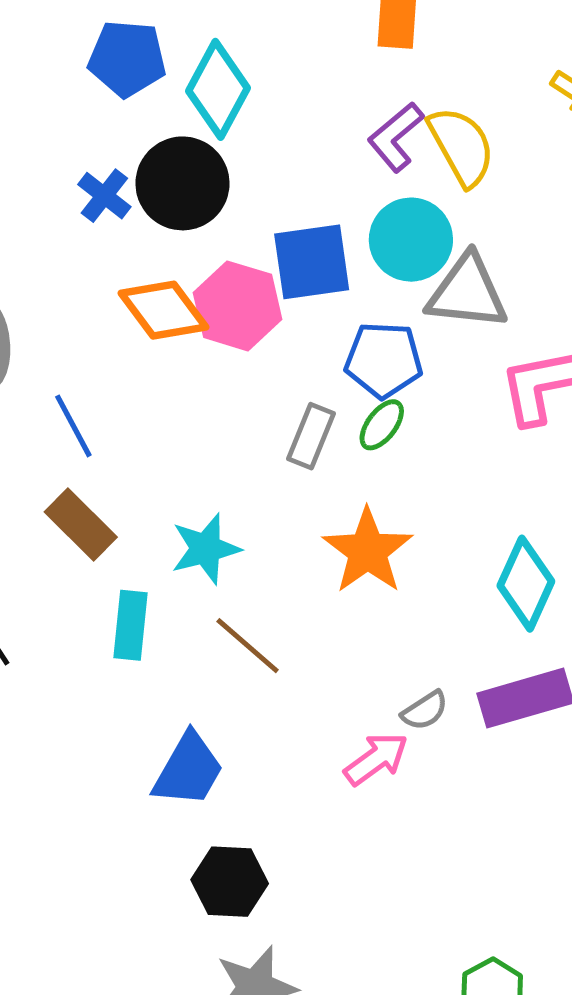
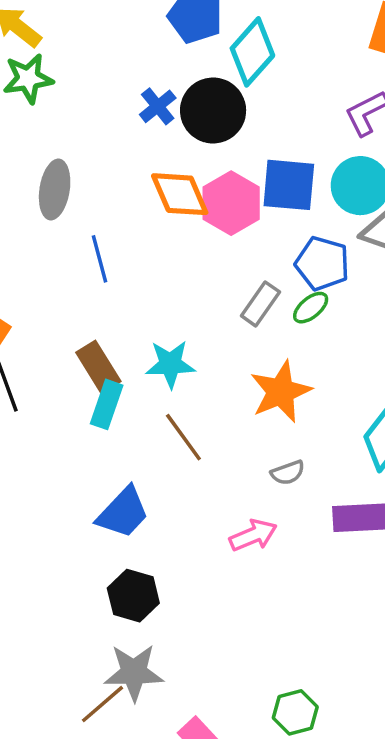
brown rectangle: (81, 525) -> (98, 367), moved
gray semicircle: (425, 711) -> (288, 473), moved

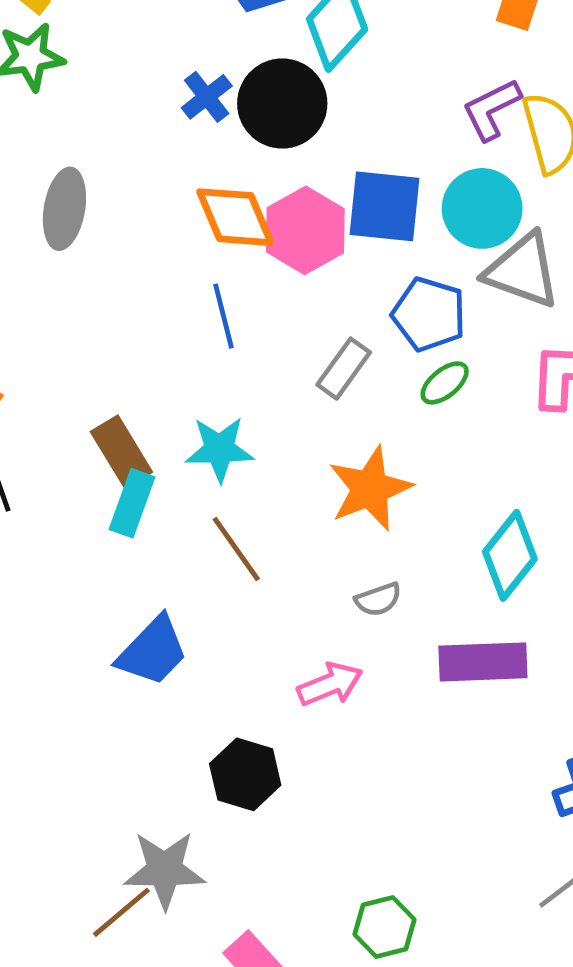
blue line: (100, 259) -> (223, 316), moved
green ellipse: (311, 308) -> (445, 383), moved
black hexagon: (133, 596) -> (245, 774), moved

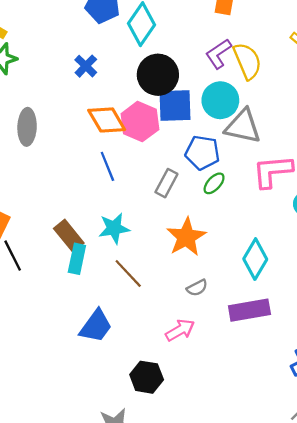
black circle: (282, 104) -> (158, 75), moved

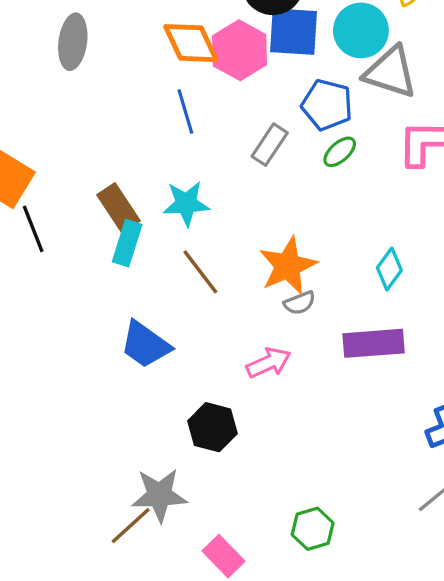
orange star: (186, 237) -> (288, 266), moved
cyan diamond: (255, 259) -> (389, 269), size x0.7
blue trapezoid: (96, 326) -> (145, 345), turned 84

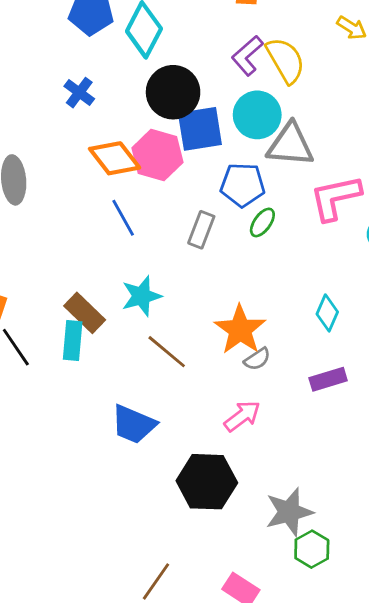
cyan rectangle: (127, 243) -> (73, 341), moved
purple rectangle: (374, 343) -> (328, 379), size x0.7
black hexagon: (212, 427) -> (207, 482), size x1.4
gray star: (159, 495) -> (289, 512), moved

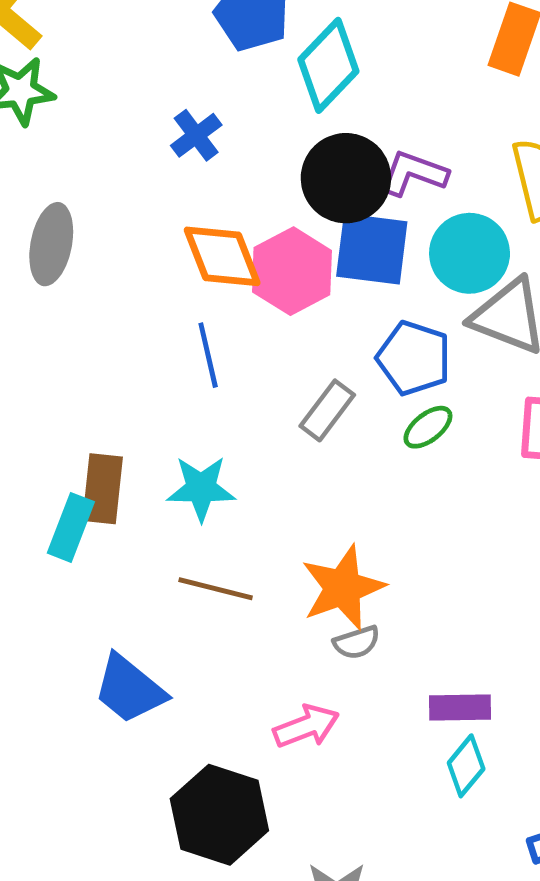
purple L-shape: (247, 56) -> (414, 173), moved, turned 45
brown rectangle: (85, 313) -> (103, 489), turned 36
cyan diamond: (327, 313) -> (466, 766), moved
brown line: (167, 352) -> (216, 589), turned -42

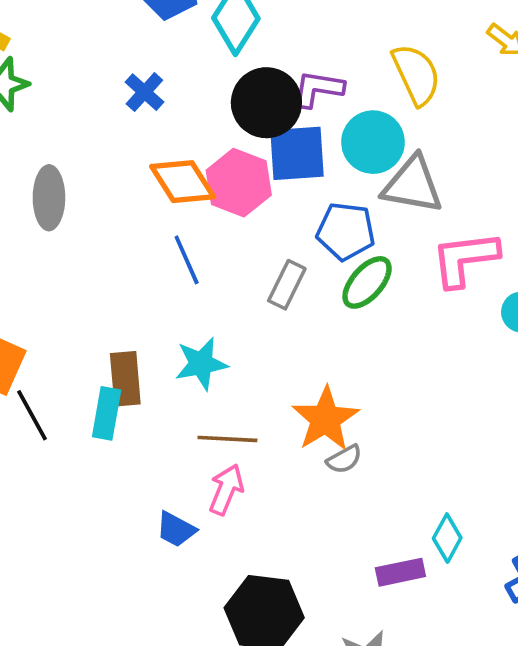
green ellipse: (428, 427) -> (367, 282), size x1.4
blue trapezoid: (129, 689) -> (176, 529), size x0.7
purple rectangle: (460, 707) -> (400, 572), moved
pink arrow: (306, 726) -> (226, 489), moved, turned -36

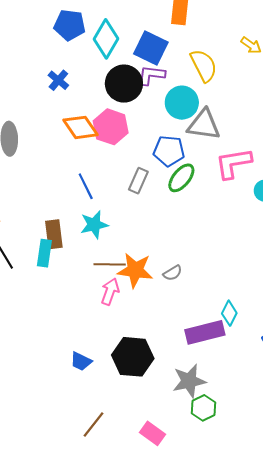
blue square: (297, 153) -> (151, 48), moved, turned 32
blue line: (187, 260) -> (86, 186), moved
orange star: (325, 419) -> (135, 270), moved, turned -30
blue trapezoid: (176, 529) -> (81, 361), moved
purple rectangle: (400, 572) -> (205, 332), size x1.5

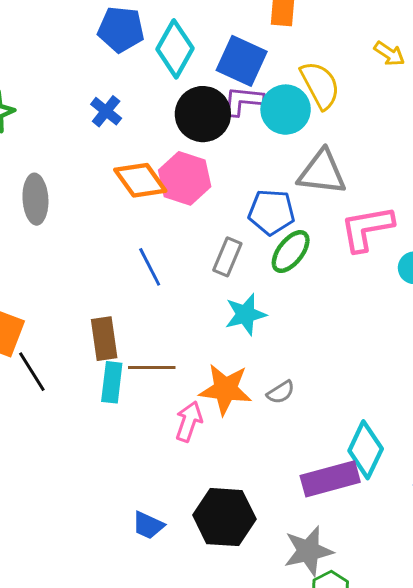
cyan circle: (182, 103) -> (286, 110), moved
cyan star: (94, 225) -> (245, 314), moved
cyan rectangle: (44, 253) -> (112, 382), moved
brown line: (110, 264) -> (152, 368), moved
cyan diamond: (229, 313) -> (366, 450), size x1.5

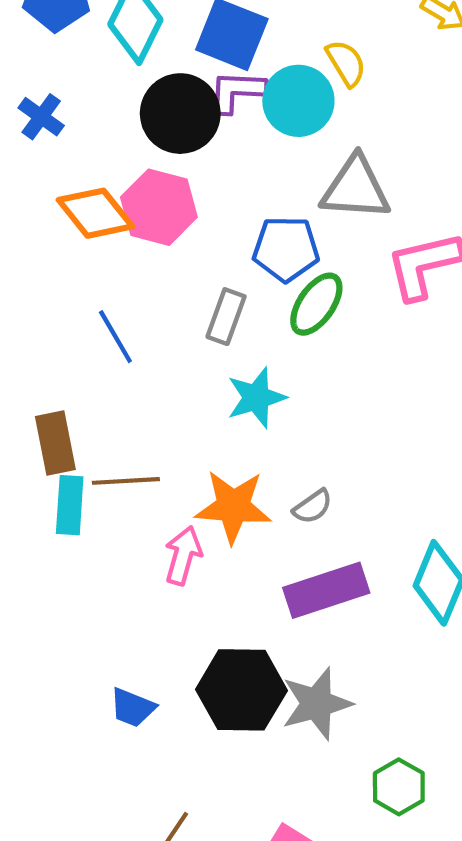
yellow semicircle: (320, 85) -> (346, 63), size x0.7
purple rectangle: (330, 479) -> (326, 590), moved
gray star: (308, 551) -> (317, 704), moved

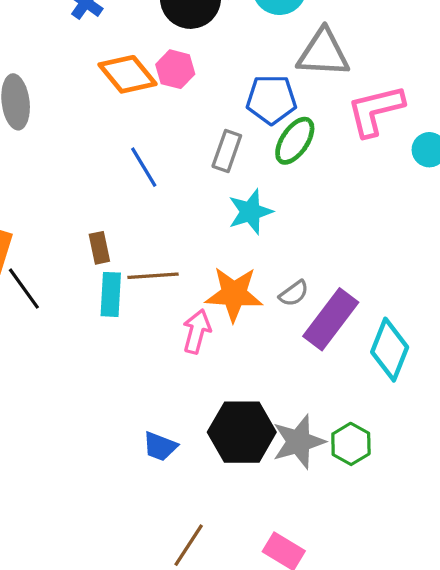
pink hexagon: (159, 207) -> (175, 69), size x0.7
brown rectangle: (55, 443) -> (99, 248), size x0.7
purple rectangle: (326, 590) -> (331, 319), moved, turned -34
green hexagon: (399, 787) -> (351, 444), moved

